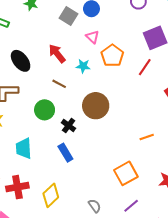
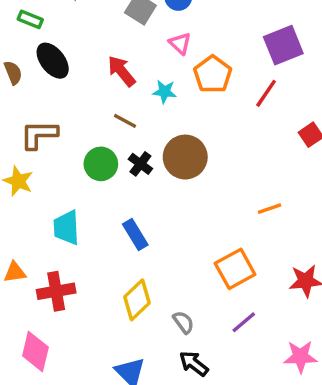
black ellipse: (21, 61) -> (53, 61), moved
black cross: (69, 126) -> (140, 164), moved
yellow diamond: (51, 195) -> (137, 300), moved

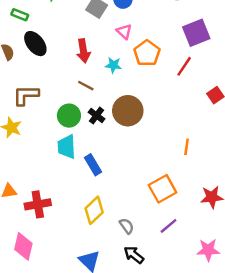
red arrow: (122, 71) -> (83, 51), turned -150
orange line: (270, 209) -> (187, 147), turned -63
cyan trapezoid: (66, 228) -> (67, 147), moved

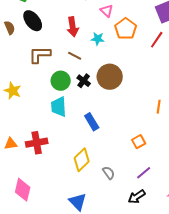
brown L-shape: (26, 95) -> (40, 55), moved
blue rectangle: (93, 165) -> (92, 122), moved
orange square: (163, 189) -> (139, 142), size x0.6
red cross: (38, 204) -> (37, 143), moved
black arrow: (134, 255) -> (137, 197), moved, turned -72

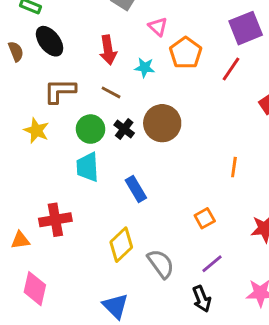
yellow star: (13, 91) -> (36, 130), moved
orange triangle: (11, 144) -> (20, 240), moved
gray semicircle: (109, 173) -> (161, 264), size x1.5
black arrow: (137, 197) -> (202, 299), turned -78

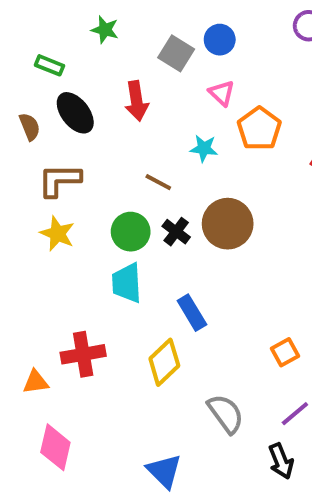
red arrow: (108, 50) -> (137, 101), moved
brown L-shape: (60, 91) -> (59, 180), moved
yellow diamond: (121, 245) -> (164, 362), moved

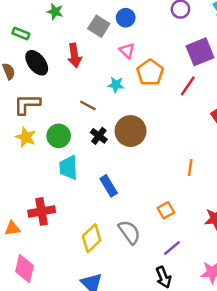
green circle: (131, 232) -> (59, 136), moved
yellow diamond: (164, 362) -> (92, 238), moved
gray semicircle: (226, 414) -> (129, 232), moved

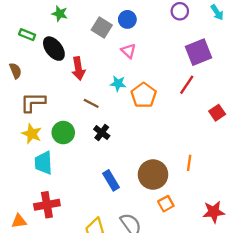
red arrow: (74, 55) -> (78, 68), moved
black ellipse: (37, 63) -> (54, 49), moved
orange pentagon: (150, 73) -> (144, 95), moved
brown circle: (131, 131) -> (153, 175), moved
cyan trapezoid: (68, 168) -> (43, 163), moved

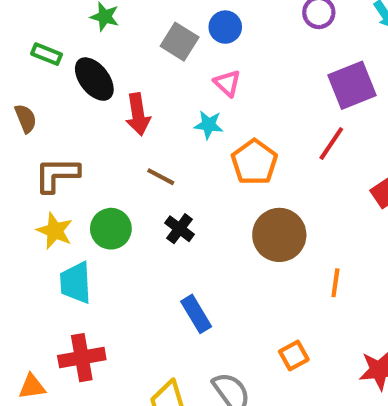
cyan star: (118, 84) -> (209, 125), moved
brown circle: (153, 175) -> (279, 235), moved

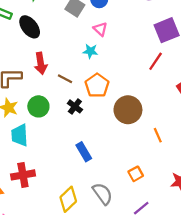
red arrow: (138, 114) -> (41, 63), moved
orange pentagon: (254, 162) -> (97, 85), moved
orange line: (335, 283) -> (158, 135), turned -32

